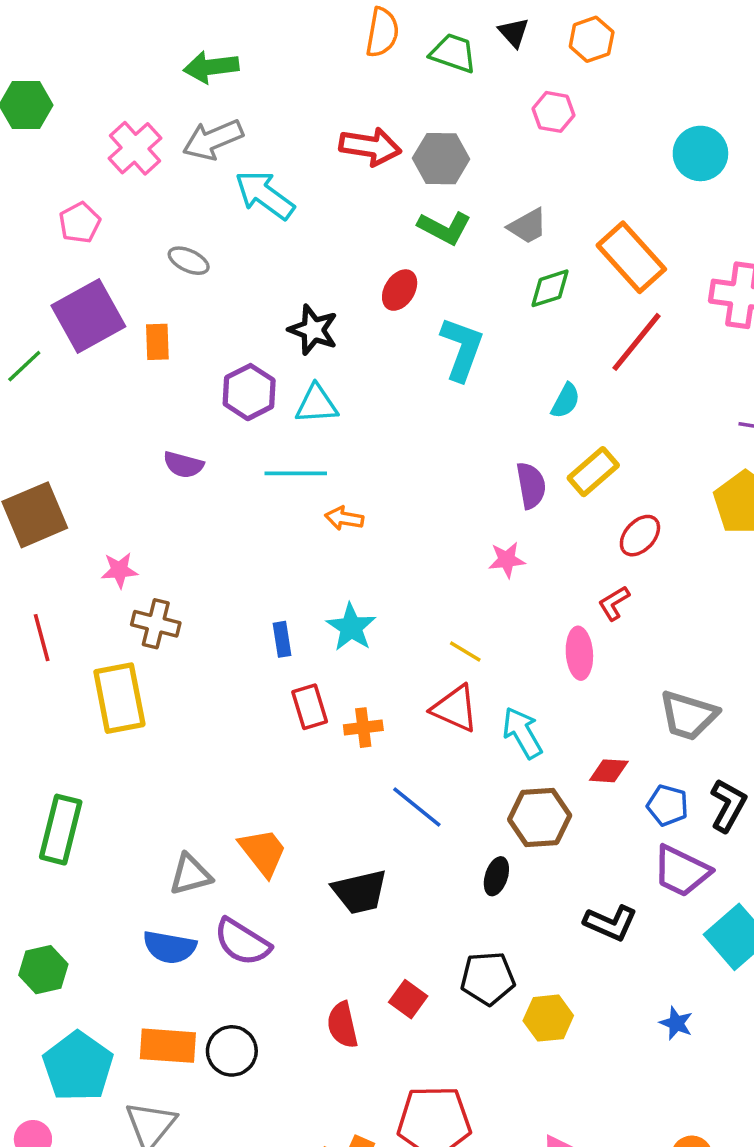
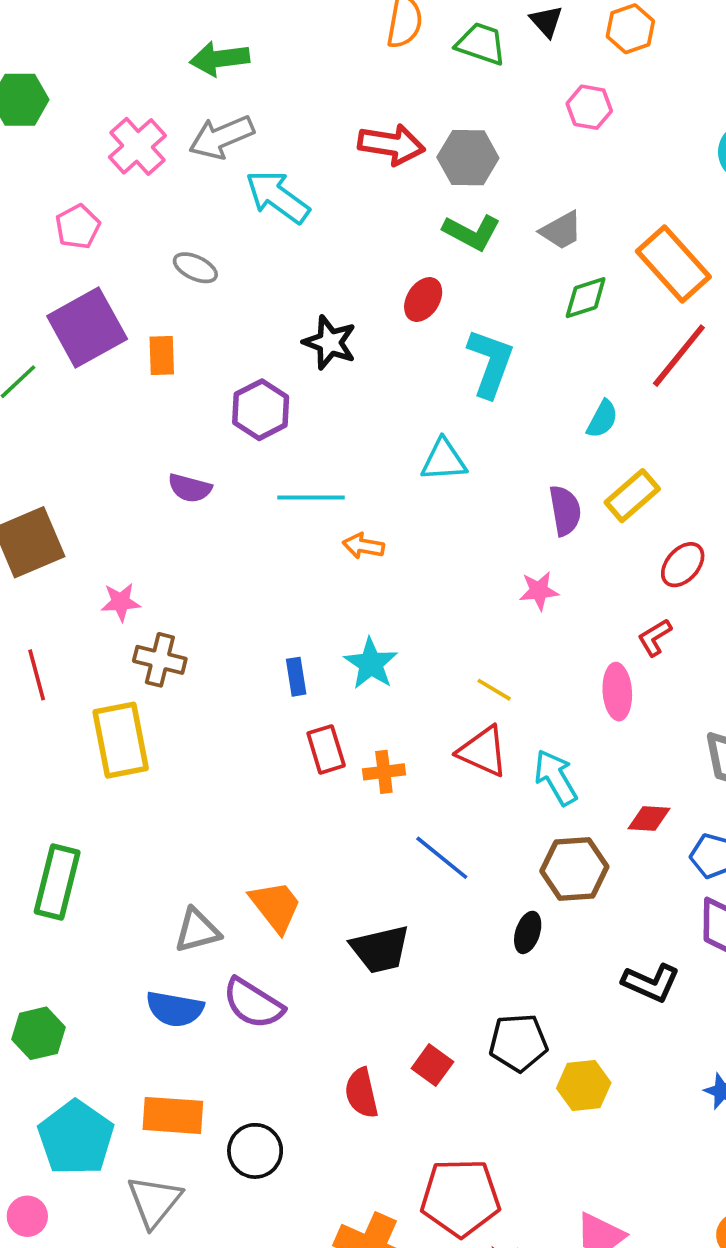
cyan triangle: (317, 404) -> (444, 460), moved
black circle: (232, 1051) -> (255, 1151), moved

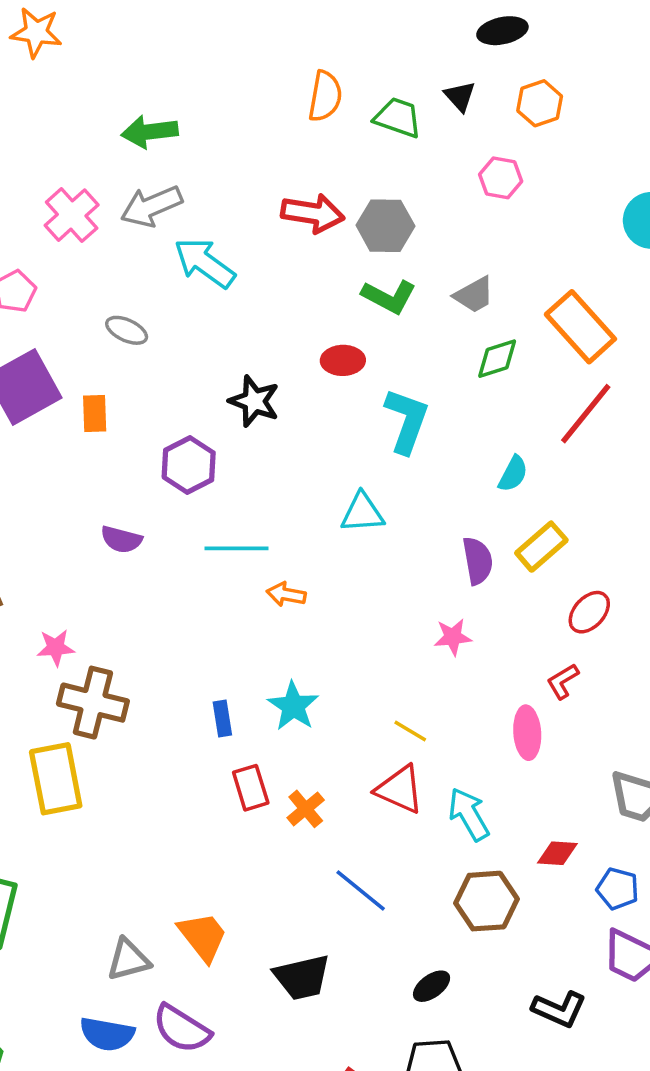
red ellipse: (423, 299) -> (343, 360), turned 57
brown cross: (160, 660) -> (93, 703), size x1.4
orange cross: (384, 772) -> (306, 809), turned -33
black ellipse: (528, 932) -> (432, 986), moved, turned 36

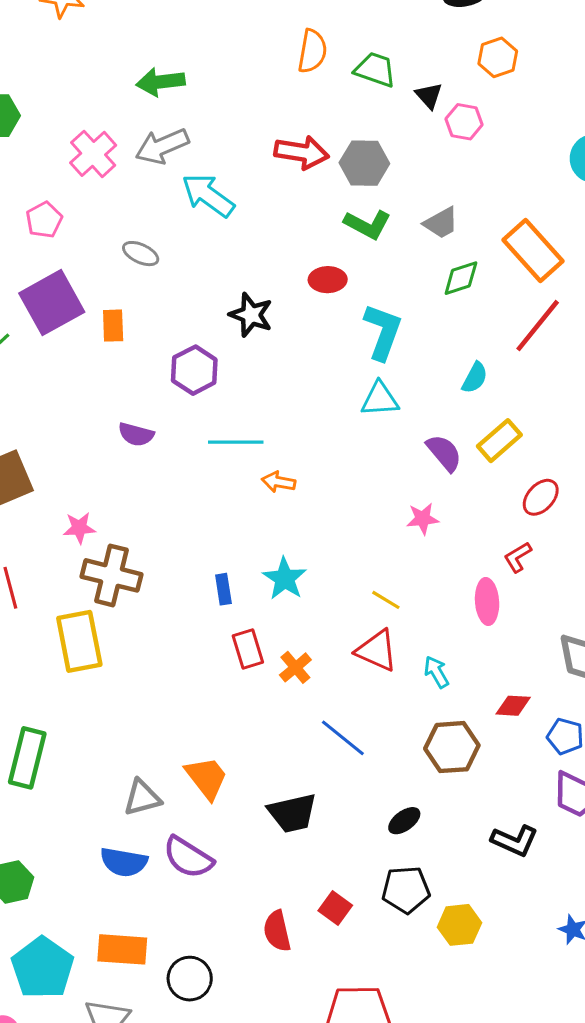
black triangle: (460, 96) -> (429, 96), moved
cyan triangle: (362, 513) -> (380, 399), moved
purple semicircle: (478, 561) -> (444, 453), turned -30
cyan arrow: (469, 814) -> (436, 672), size x0.7

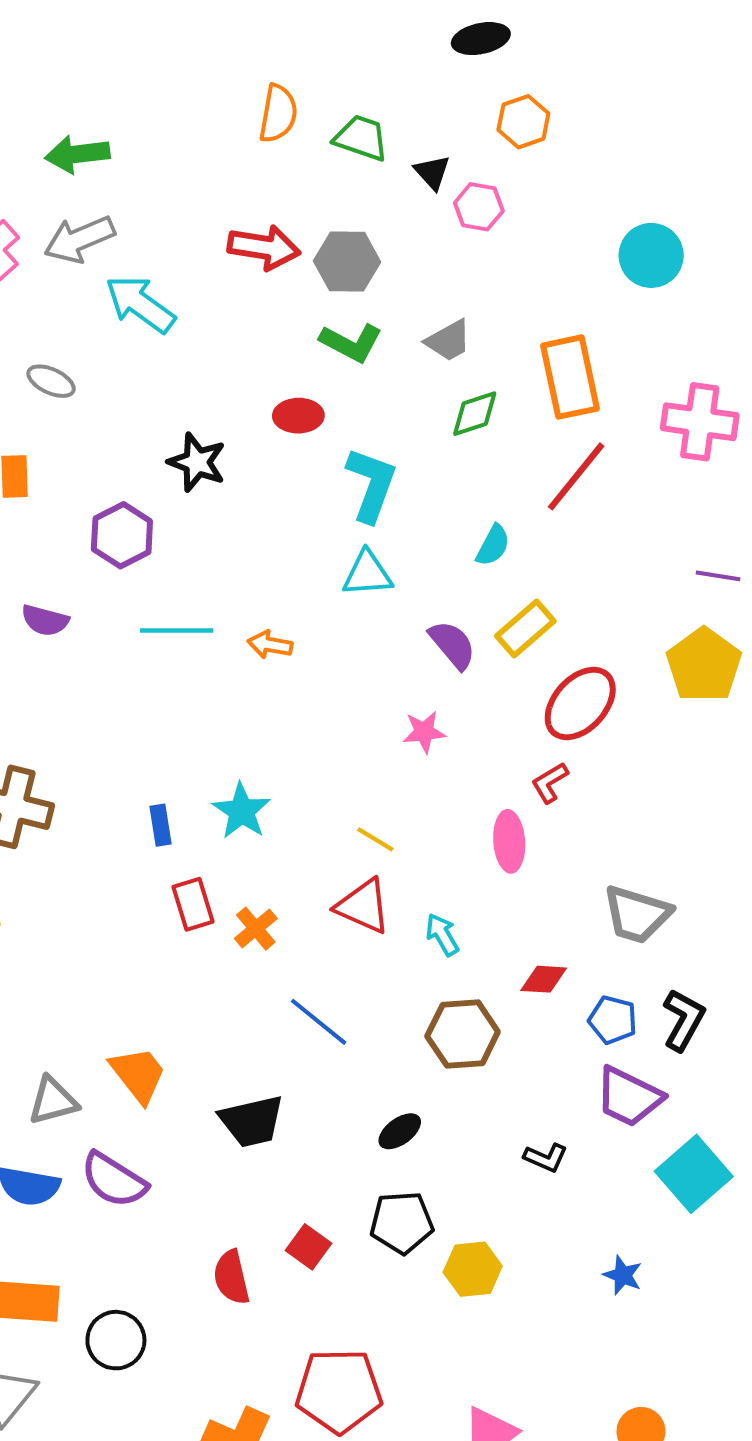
orange rectangle: (533, 250) -> (570, 377), turned 30
orange arrow: (279, 482) -> (270, 645), moved
red ellipse: (541, 497) -> (580, 704), size x1.5
black L-shape: (515, 841) -> (546, 1158), size x0.7

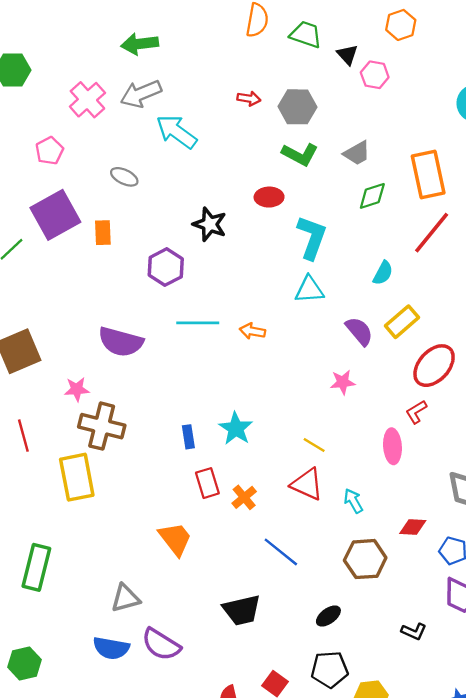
red arrow: (264, 247) -> (249, 99), size x0.6
purple semicircle: (45, 620) -> (121, 342), moved, size x1.6
orange trapezoid: (138, 1075) -> (175, 539), moved

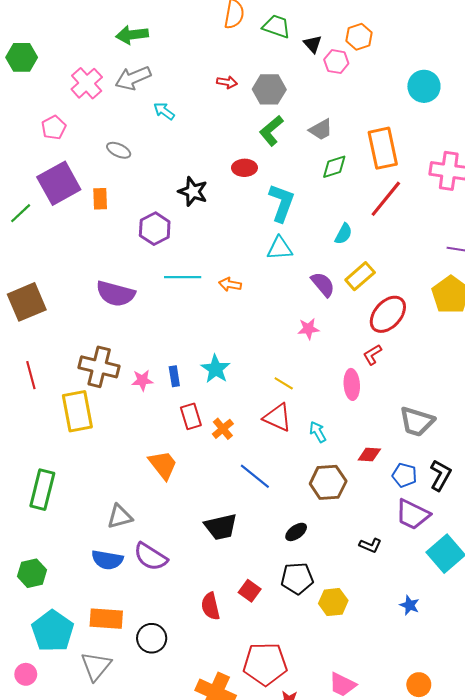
orange hexagon: (401, 25) -> (359, 37), moved
cyan arrow: (176, 132) -> (164, 111), size x0.6
green L-shape: (300, 154) -> (271, 131), turned 112
pink star: (77, 389) -> (142, 380), moved

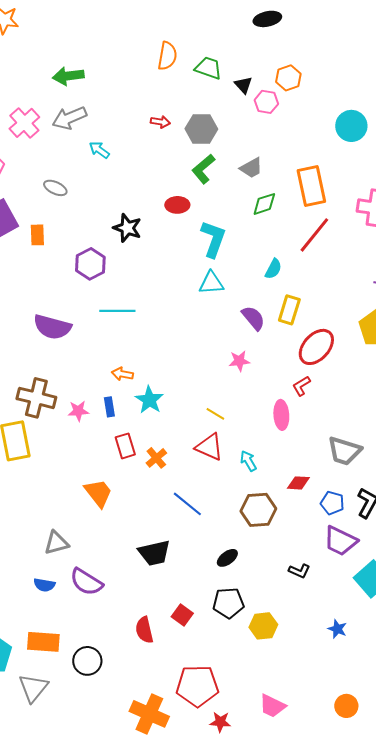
yellow rectangle: (360, 276) -> (289, 310), turned -32
orange arrow: (230, 284) -> (122, 374), moved
blue semicircle: (107, 560) -> (44, 585), size x0.7

